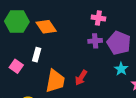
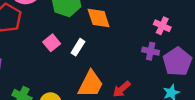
pink square: (16, 66) -> (52, 43), moved

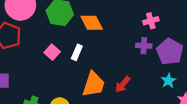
pink cross: (162, 26) -> (151, 21), turned -32

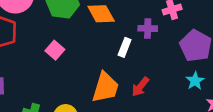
purple cross: (144, 46) -> (148, 28), moved
white rectangle: (77, 52) -> (125, 47), moved

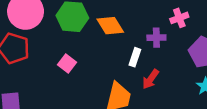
red arrow: (140, 87) -> (151, 79), moved

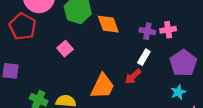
purple cross: (156, 38) -> (147, 31), moved
white rectangle: (135, 57) -> (144, 57), moved

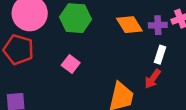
orange diamond: (108, 24) -> (129, 25), moved

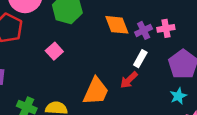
purple cross: (158, 25) -> (144, 30), turned -35

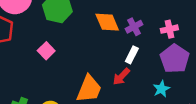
pink cross: (166, 28) -> (169, 29), moved
cyan star: (178, 96) -> (161, 89), moved

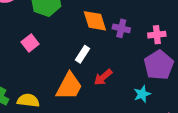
purple cross: (134, 27) -> (121, 28), turned 35
white rectangle: (132, 55) -> (82, 54), moved

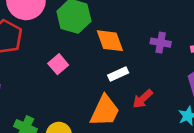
orange diamond: (95, 21) -> (110, 41), moved
white rectangle: (82, 54) -> (118, 74), turned 35

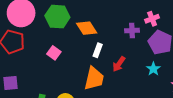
purple cross: (161, 43) -> (132, 31), moved
white rectangle: (118, 74) -> (98, 50), turned -32

